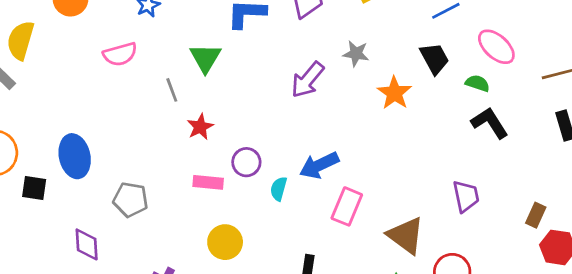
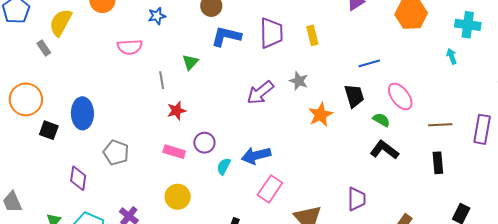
green triangle: (205, 58) -> (190, 62), size x0.7
black L-shape: (490, 123) -> (384, 150), turned -32

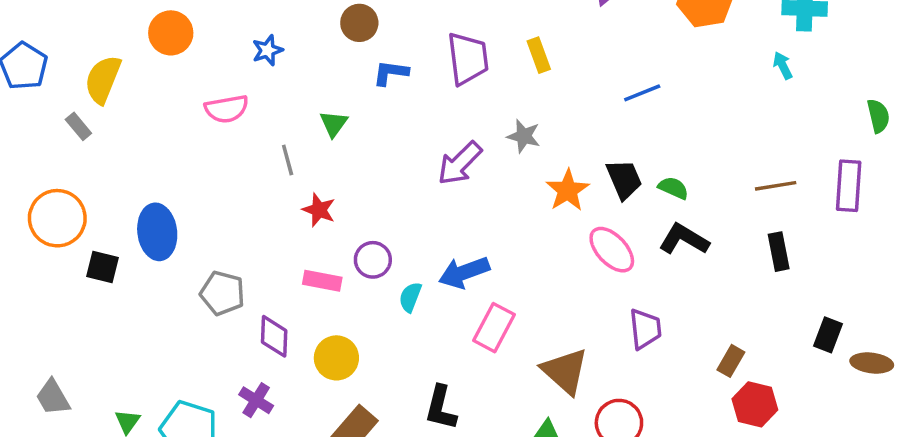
blue L-shape: (226, 36) -> (391, 73), size x0.7
black trapezoid: (354, 96) -> (624, 179), moved
pink ellipse: (400, 96) -> (612, 250), moved
red star: (177, 111) -> (319, 210), turned -30
purple diamond: (78, 178) -> (274, 336), moved

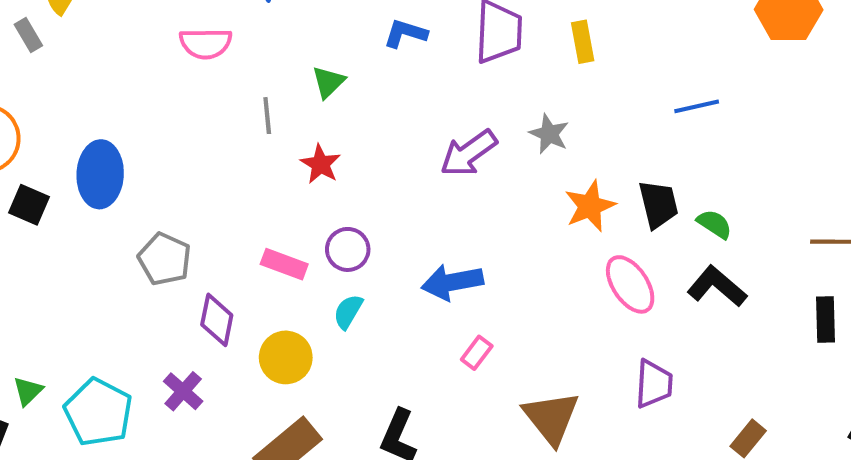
red star: (319, 210) -> (321, 164), moved
cyan semicircle: (410, 297) -> (348, 312), moved
pink rectangle: (494, 328) -> (477, 353), size x0.6

